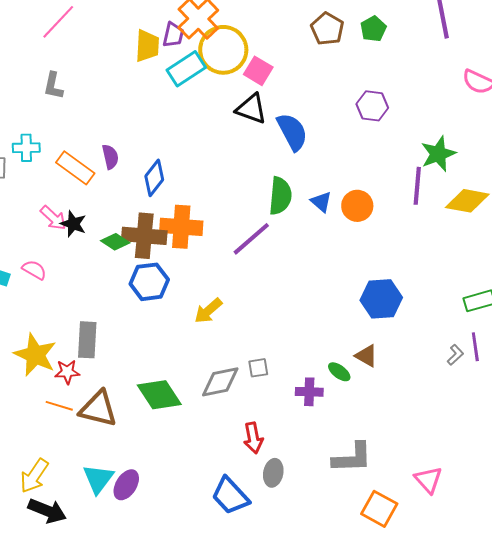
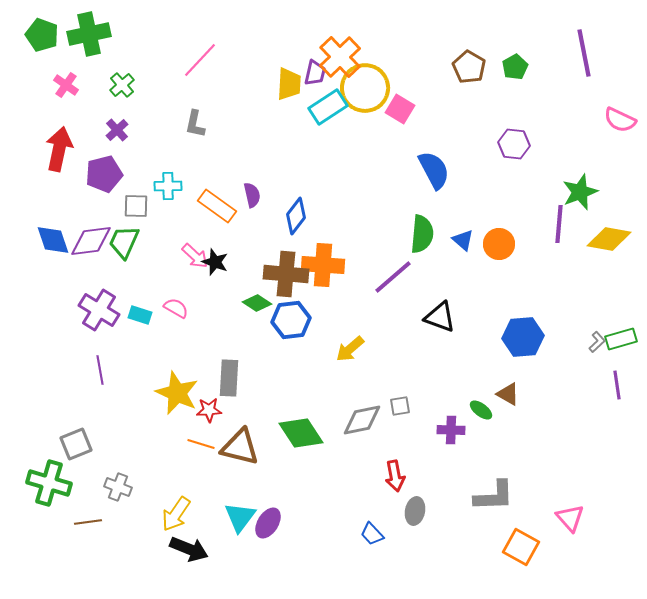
black triangle: (251, 109) -> (440, 317), moved
green diamond: (115, 242) -> (257, 303), moved
gray L-shape: (455, 355) -> (597, 342), moved
blue trapezoid: (230, 496) -> (372, 534), size x0.6

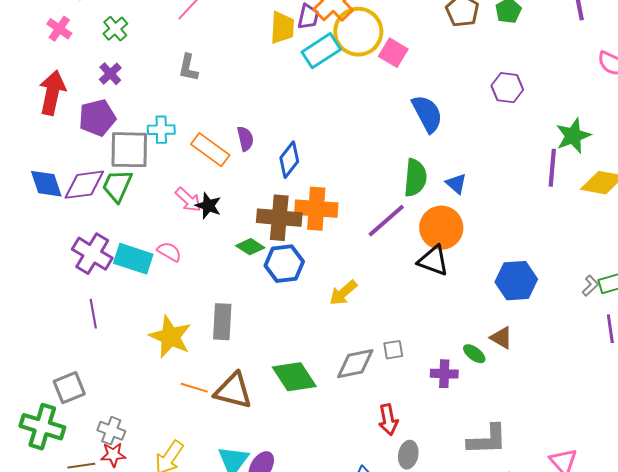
gray square: (136, 206) -> (129, 150), size x1.6
orange circle: (499, 244) -> (441, 228), moved, size x1.4
cyan rectangle: (140, 315) -> (133, 259), size x1.6
red star: (209, 410) -> (113, 455), moved

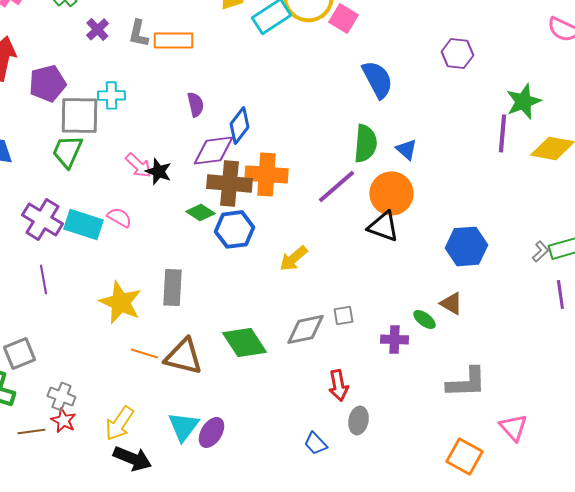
purple cross: (110, 74) -> (97, 29), moved
orange rectangle: (210, 150) -> (173, 40), moved, turned -36
purple diamond: (84, 185) -> (213, 150), moved
gray L-shape: (487, 440) -> (466, 382), moved
red star: (113, 455) -> (63, 420), turned 30

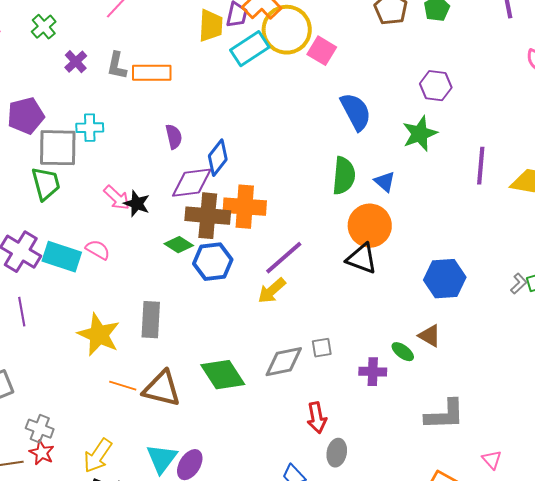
green star: (523, 101) -> (420, 134), moved
green trapezoid: (67, 151) -> (46, 184), turned 141
purple line: (336, 186) -> (284, 258), moved
pink triangle: (513, 427) -> (492, 460), size x0.7

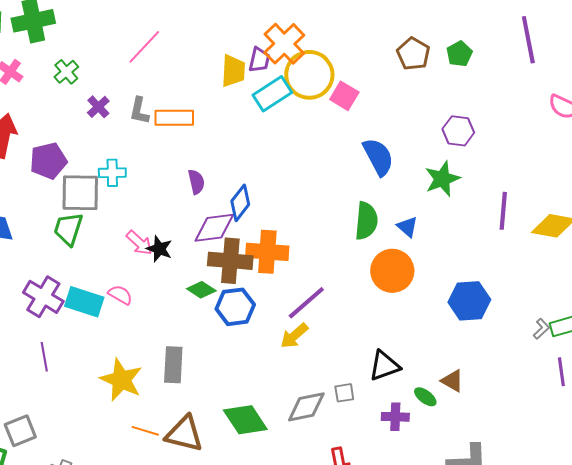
green trapezoid: (46, 184) -> (68, 229), turned -147
black triangle: (362, 259) -> (384, 366), moved, turned -40
blue hexagon: (445, 279) -> (469, 301), moved

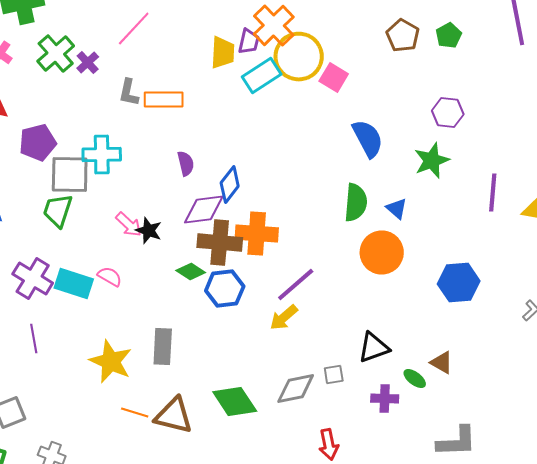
green cross: (66, 72) -> (56, 54), size x1.5
purple cross: (98, 107) -> (88, 62), moved
cyan cross: (112, 173) -> (102, 154), size x1.4

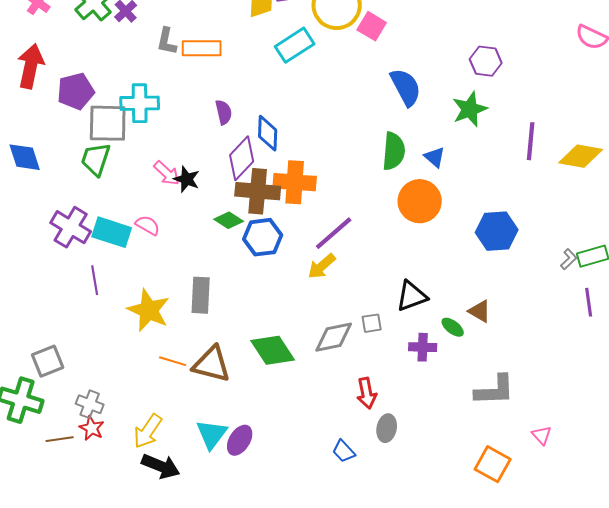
cyan rectangle: (262, 76) -> (295, 45), moved
blue diamond: (230, 184) -> (268, 133), turned -36
purple diamond: (204, 210) -> (242, 158), turned -39
purple line: (34, 338) -> (95, 280), moved

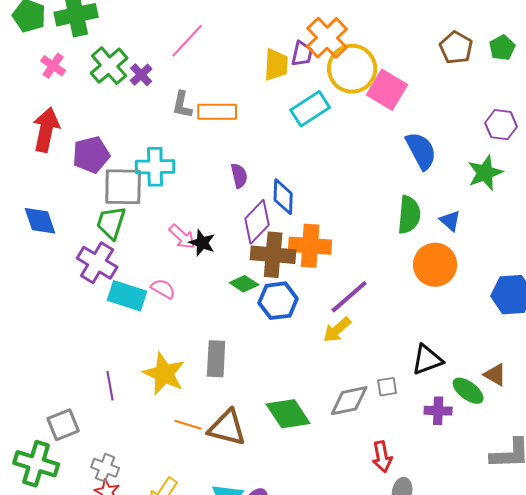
pink square: (372, 26) -> (387, 90), size x1.4
purple cross: (71, 227) -> (97, 263), moved
purple line: (95, 280) -> (110, 386), moved
green ellipse: (453, 327) -> (468, 391), size x1.4

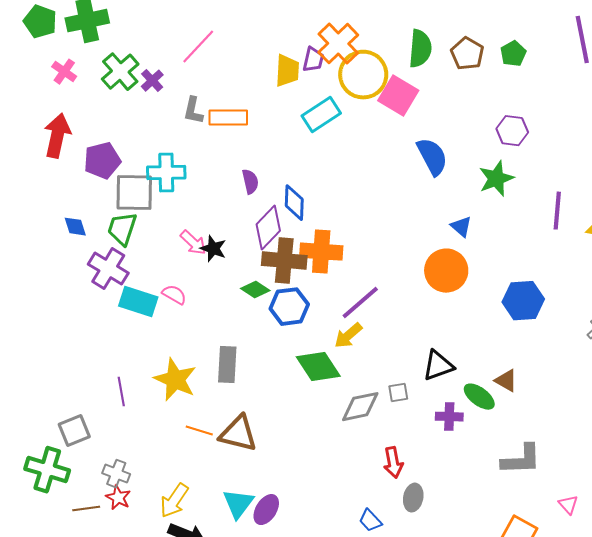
green semicircle: (409, 215) -> (420, 49), moved
blue diamond: (40, 221) -> (75, 227), moved, size x0.7
green diamond: (288, 414) -> (318, 367), moved

